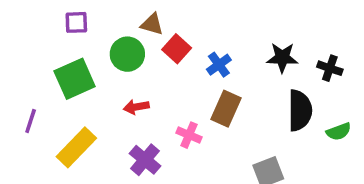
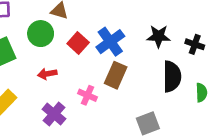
red square: (177, 49) -> (78, 43), moved
blue cross: (219, 65) -> (110, 42), size x1.5
green semicircle: (339, 132) -> (201, 93), turned -72

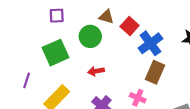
red square: (78, 43) -> (130, 26), moved
pink cross: (87, 95) -> (138, 98), moved

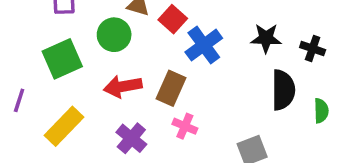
red arrow: (96, 71) -> (123, 86), size x1.5
brown rectangle: (155, 72) -> (171, 88), moved

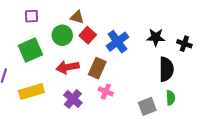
red square: (173, 19) -> (88, 35), moved
green semicircle: (321, 111) -> (171, 98), moved
yellow rectangle: (64, 126) -> (31, 91), turned 30

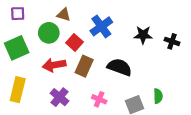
red square: (88, 35) -> (75, 42), moved
blue cross: (117, 42) -> (101, 26), moved
black semicircle: (166, 69) -> (119, 67), moved, turned -70
yellow rectangle: (31, 91) -> (18, 90), turned -60
pink cross: (106, 91) -> (99, 99), moved

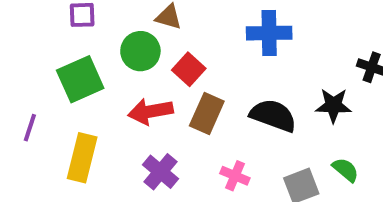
blue cross: (101, 26) -> (269, 33), moved, turned 35
black star: (143, 35) -> (333, 105), moved
green semicircle: (158, 96) -> (346, 170), turned -48

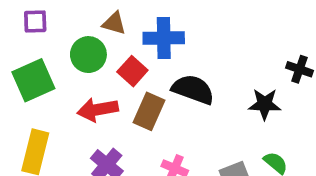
blue cross: (269, 33) -> (164, 38), moved
black semicircle: (273, 115) -> (193, 89), moved

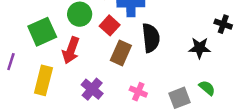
black semicircle: (193, 89) -> (151, 38), turned 64
red arrow: (98, 110) -> (71, 50), moved, turned -60

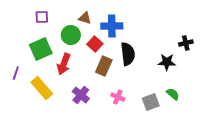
black cross: (223, 24) -> (186, 43), turned -32
yellow rectangle: (43, 80) -> (42, 88), turned -55

